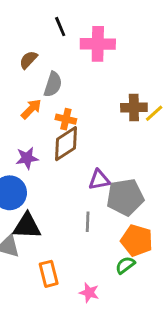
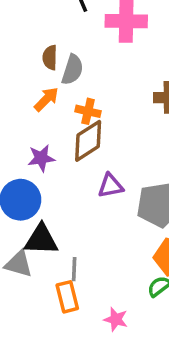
brown semicircle: (28, 60) -> (50, 58), moved, turned -42
purple triangle: (99, 180) -> (111, 186), moved
gray line: (88, 222) -> (74, 269), moved

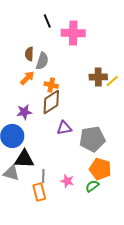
pink star: (116, 319) -> (67, 181), moved

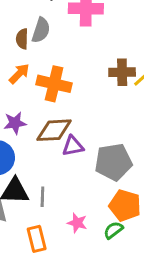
gray semicircle: (42, 61) -> (41, 30), moved
orange cross: (51, 85) -> (54, 84), size x1.6
brown diamond: (51, 102) -> (54, 130), moved, turned 30
gray line: (43, 176) -> (42, 197), moved

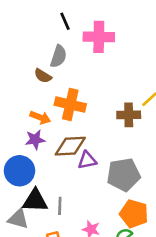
brown semicircle: (22, 39) -> (43, 76), moved, turned -60
brown cross: (122, 72) -> (129, 115), moved
orange arrow: (19, 74) -> (40, 117), moved, turned 66

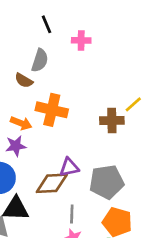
pink cross: (99, 37) -> (81, 40), size x0.6
brown diamond: (70, 146) -> (52, 183), moved
gray line: (60, 206) -> (72, 214), moved

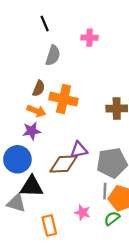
black line: (46, 24) -> (45, 23), moved
brown semicircle: (24, 80) -> (39, 88), moved, turned -98
gray line: (72, 214) -> (105, 191), moved

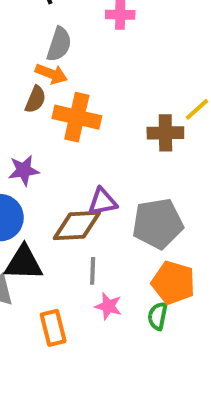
orange arrow: (36, 111) -> (51, 74), moved
gray line: (105, 191) -> (93, 271), moved
green semicircle: (112, 218) -> (158, 316), turned -42

